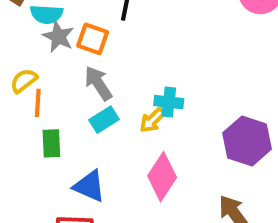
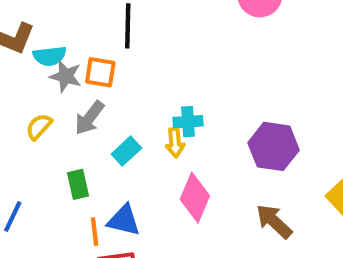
gray arrow: (98, 83) -> (89, 118), moved, turned -99
orange line: (38, 103) -> (95, 232), moved
yellow arrow: (152, 120) -> (175, 143), turned -40

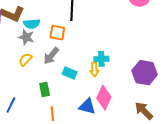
gray star: (66, 76) -> (26, 37), moved
cyan rectangle: (126, 151) -> (70, 73), turned 64
blue triangle: (124, 220) -> (87, 106), moved

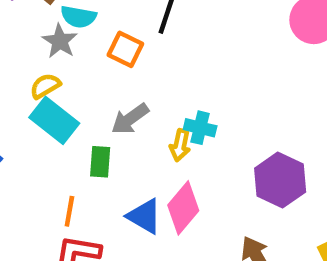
gray arrow: (51, 56) -> (130, 119), moved
cyan rectangle: (70, 73) -> (54, 120), moved, size x1.5
green rectangle: (45, 89) -> (100, 162), moved

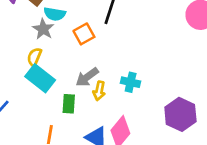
orange square: (125, 49) -> (84, 34), turned 35
yellow semicircle: (45, 86) -> (34, 57), turned -36
yellow arrow: (180, 145) -> (99, 91), moved

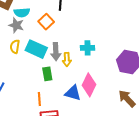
gray arrow: (87, 77) -> (56, 52), turned -42
cyan rectangle: (40, 78) -> (36, 49), moved

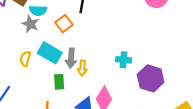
yellow semicircle: (15, 47) -> (25, 59), moved
cyan cross: (88, 48) -> (124, 60), moved

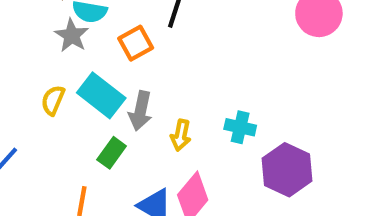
yellow arrow: (82, 68) -> (181, 135), moved
green rectangle: (59, 82) -> (112, 153), turned 32

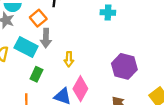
gray arrow: (140, 111) -> (46, 38), moved
cyan cross: (240, 127) -> (108, 13), moved

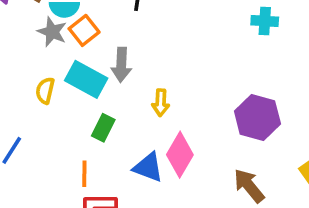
cyan cross: (108, 13) -> (265, 21), moved
orange square: (38, 18) -> (84, 30), moved

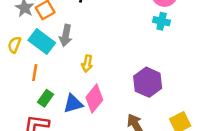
green rectangle: (103, 128) -> (45, 98), moved
blue triangle: (148, 167) -> (73, 104), turned -45
orange line: (84, 174) -> (35, 73), moved

